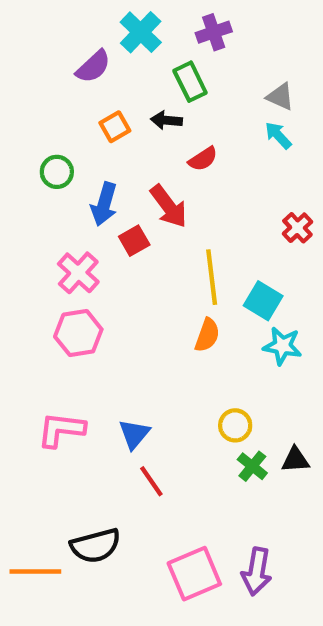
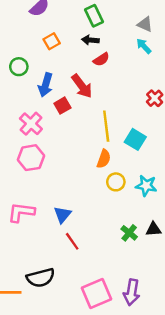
black arrow: (166, 120) -> (90, 40), moved
cyan star: (282, 346) -> (146, 186), moved
yellow circle: (235, 425) -> (116, 182), moved

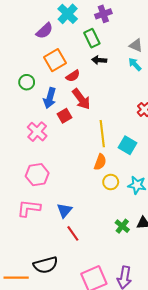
black arrow: (90, 40) -> (99, 60), moved
orange square: (52, 41) -> (55, 60), size x1.5
red semicircle: (101, 59) -> (73, 76), moved
pink hexagon: (31, 158) -> (37, 175), moved

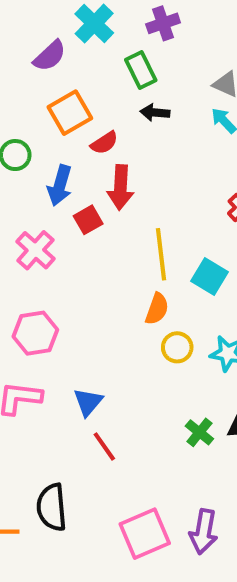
red arrow: (81, 99) -> (121, 187), turned 40
black semicircle: (46, 265) -> (52, 507), turned 100

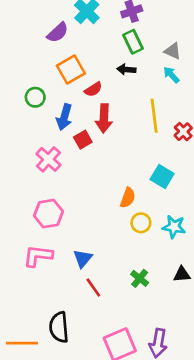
green rectangle: (141, 70) -> (133, 42), moved
yellow line: (161, 254) -> (154, 116), moved
green cross: (199, 432) -> (140, 278), moved

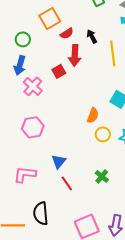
black arrow: (126, 69) -> (92, 36), moved, turned 56
blue arrow: (64, 117) -> (20, 65), moved
pink L-shape: (38, 256) -> (25, 174), moved

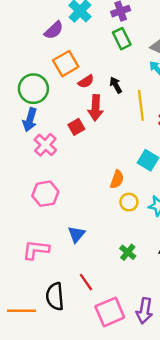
green circle: (23, 39) -> (33, 89), size x1.6
red line: (67, 183) -> (86, 282), moved

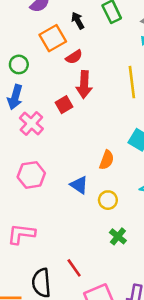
black arrow: (116, 85) -> (78, 21), moved
green circle: (33, 89) -> (19, 64), size x0.6
yellow circle: (129, 202) -> (108, 200), moved
blue triangle: (76, 234) -> (79, 185), moved, turned -36

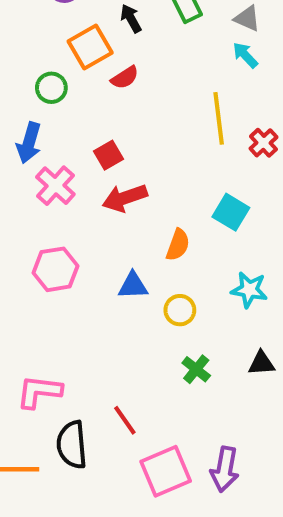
green circle: (19, 64) -> (51, 88), moved
red arrow: (84, 85) -> (125, 198), moved, turned 68
blue triangle: (79, 185) -> (133, 286), turned -36
pink L-shape: (21, 234) -> (39, 392), moved

